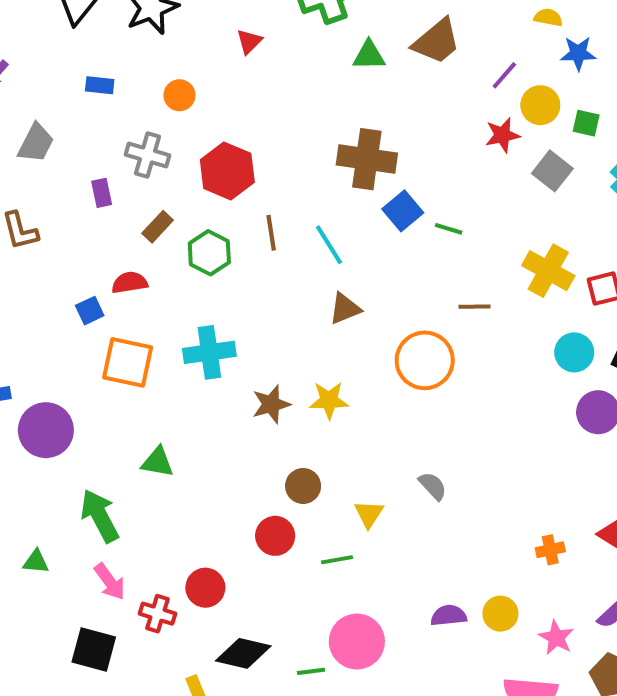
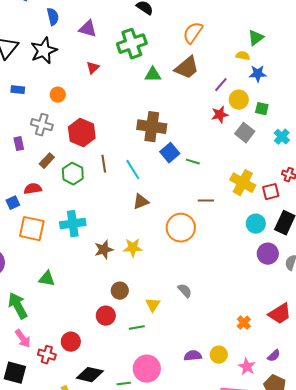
orange cross: (550, 550) -> (244, 323), turned -32

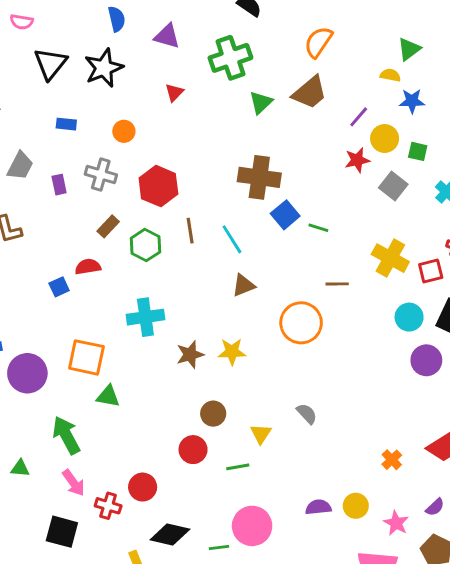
green triangle: (153, 75) -> (261, 102), turned -42
purple rectangle: (19, 144) -> (59, 185), moved
orange square: (32, 229) -> (86, 357), moved

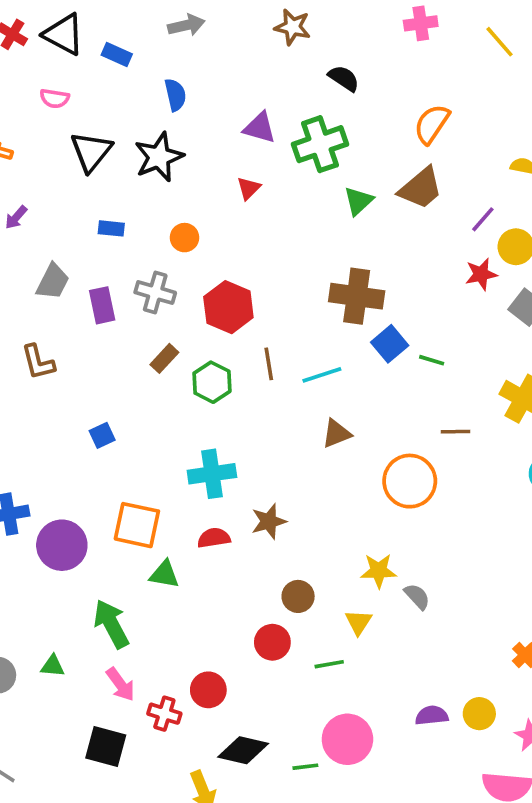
purple triangle: (167, 36) -> (260, 128), moved
purple rectangle: (59, 185) -> (102, 305), size x1.4
cyan line: (232, 239) -> (322, 375), turned -76
red semicircle: (88, 267) -> (214, 538), moved
yellow star: (232, 352) -> (379, 571), moved

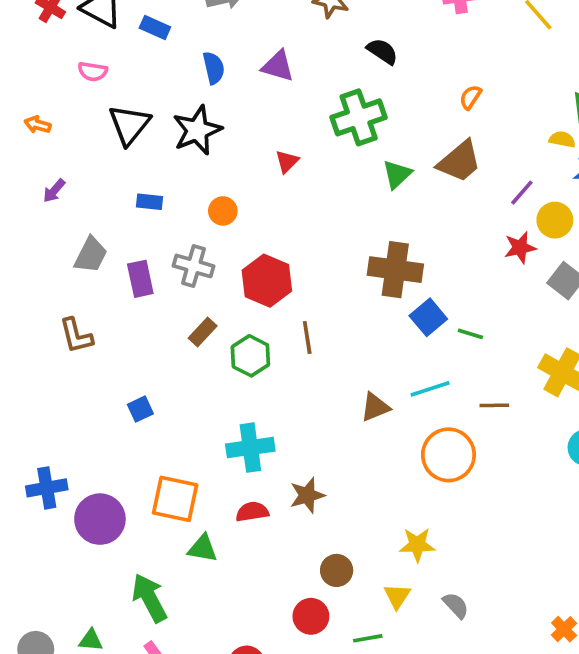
orange semicircle: (432, 124) -> (470, 97), size x0.6
purple triangle: (260, 128) -> (278, 66), moved
cyan line: (322, 375) -> (430, 389), moved
gray semicircle: (417, 596) -> (456, 605), moved

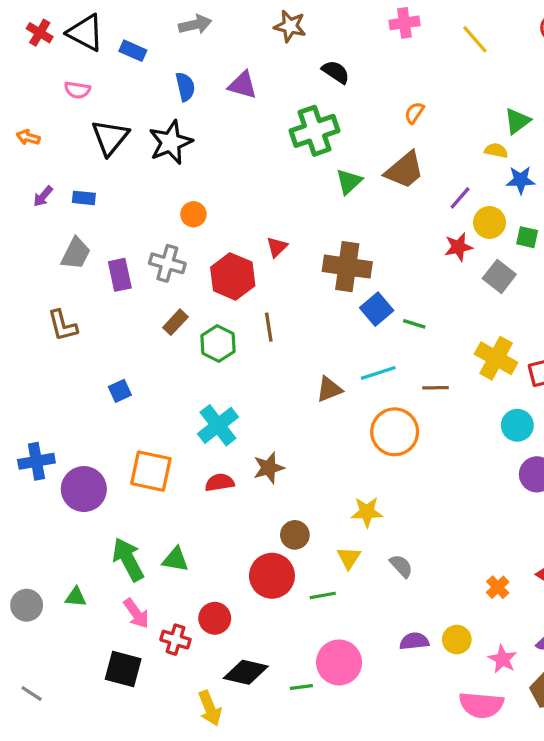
red triangle: (287, 161) -> (277, 247), moved
blue rectangle: (149, 202) -> (84, 198), moved
cyan cross: (250, 448) -> (218, 425), turned -30
green triangle: (203, 548) -> (175, 559), moved
red circle: (311, 616) -> (272, 576), size x1.4

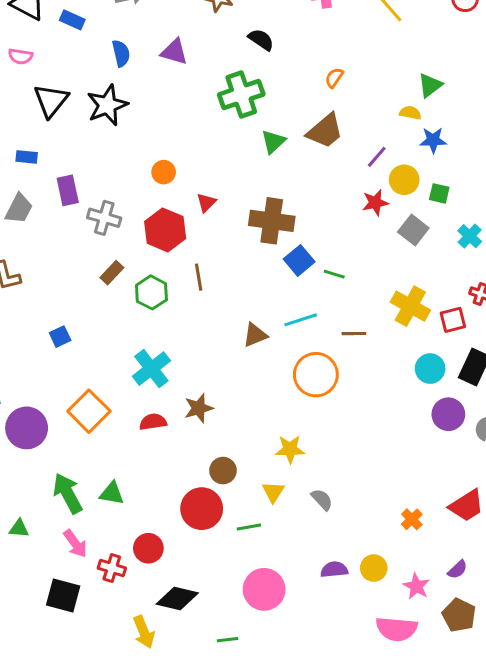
orange circle: (193, 214) -> (164, 172), moved
purple rectangle: (120, 275) -> (68, 190), moved
orange square: (151, 471) -> (89, 411), turned 33
green line: (301, 687) -> (228, 640), moved

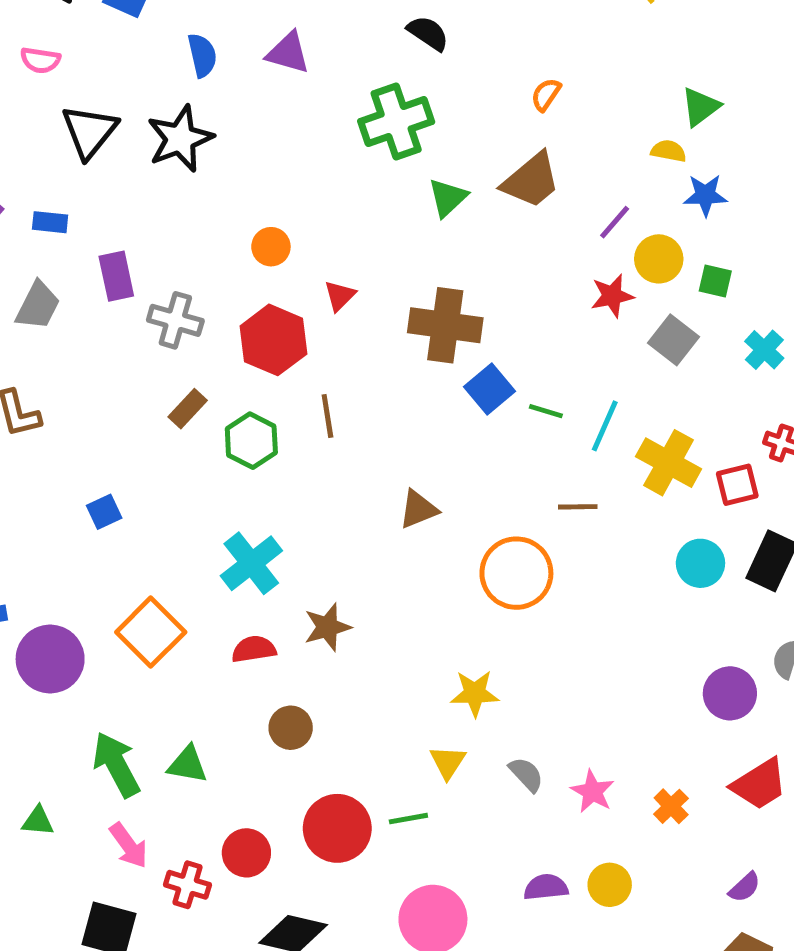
cyan line: (301, 320) -> (605, 426), moved, turned -48
purple circle: (448, 414) -> (730, 693), moved
brown circle: (223, 471) -> (291, 728), moved
red circle: (202, 509) -> (337, 828), moved
pink star: (416, 586) -> (592, 792), moved

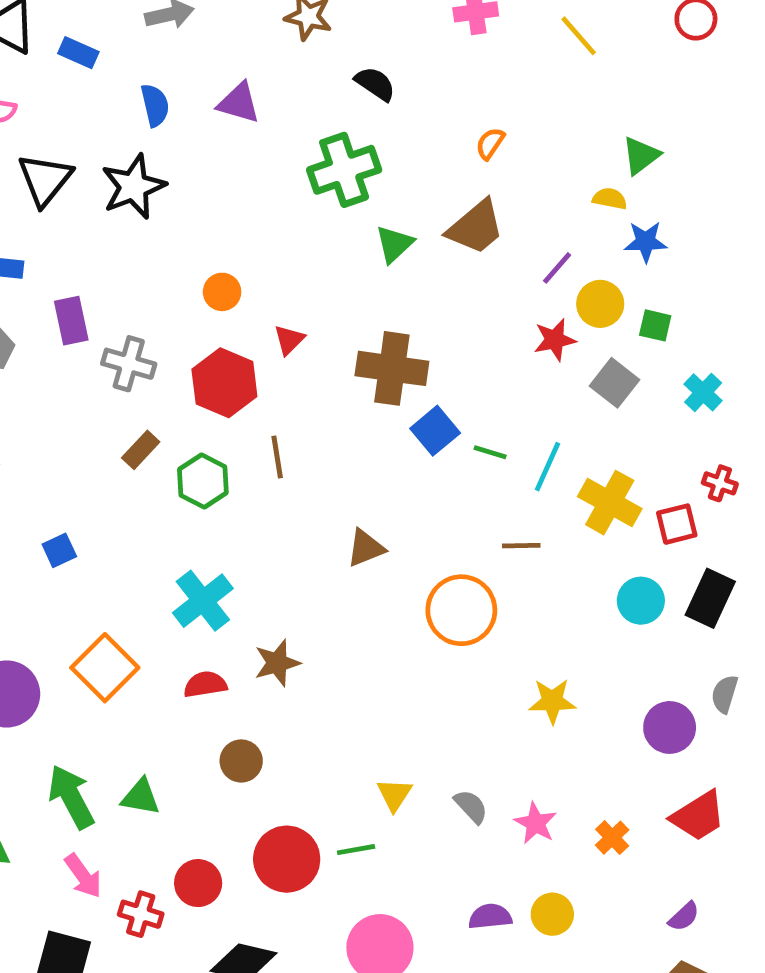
yellow star: (475, 693) -> (552, 701), moved

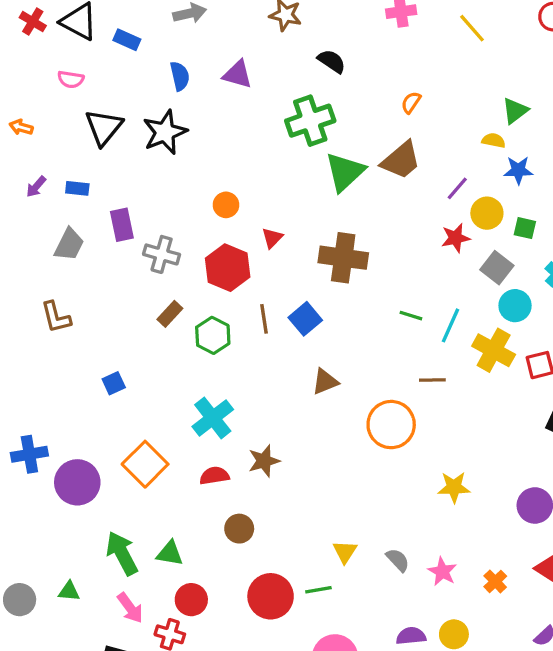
green triangle: (394, 244) -> (345, 172), size x1.5
blue square: (435, 431) -> (305, 319), moved
cyan circle: (641, 601) -> (515, 306), moved
red circle: (198, 883) -> (191, 600), moved

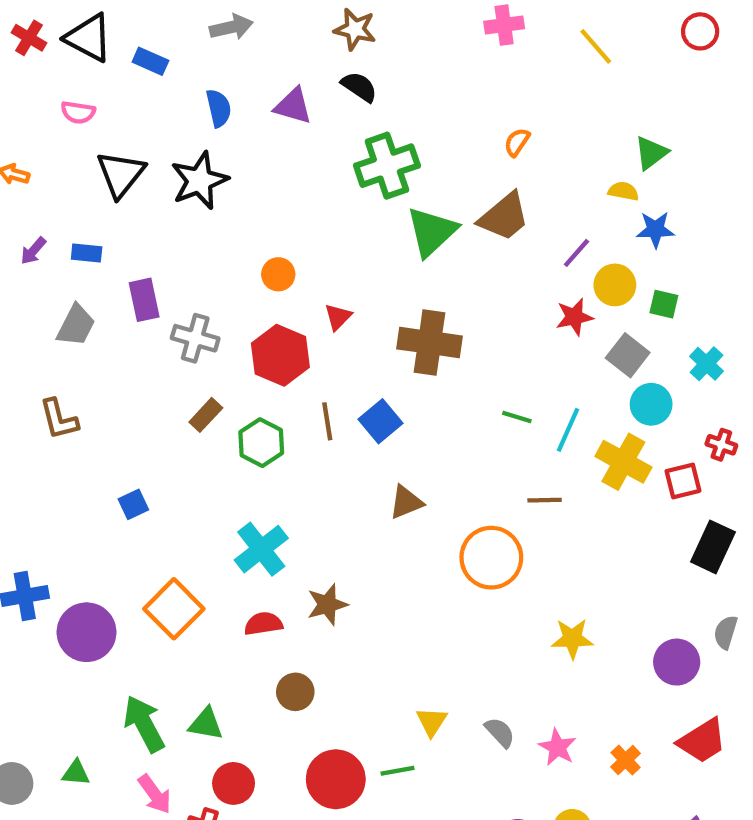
black semicircle: (332, 61) -> (359, 87), moved

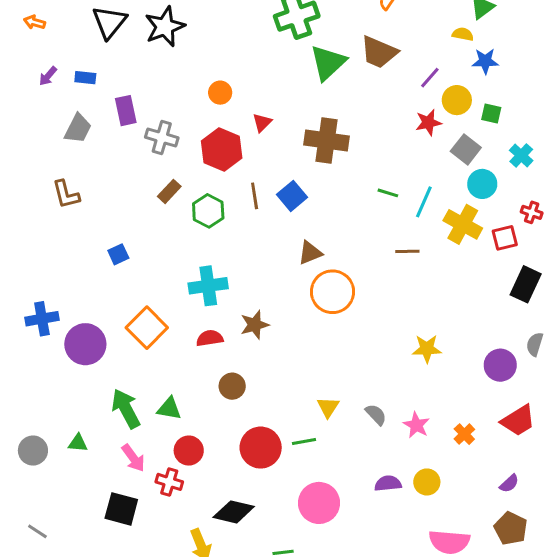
brown trapezoid: (504, 217) -> (379, 52), turned 63
cyan cross: (261, 549) -> (208, 286), turned 30
orange circle: (491, 558) -> (332, 292), moved

